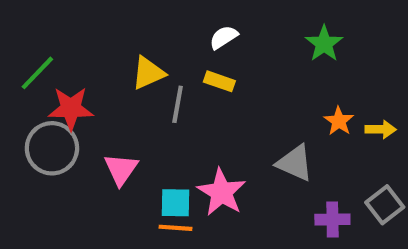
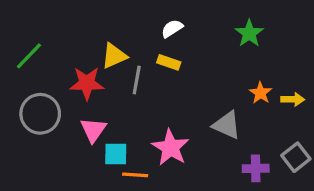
red star: (71, 109) -> (87, 83), moved
cyan square: (175, 203) -> (116, 154), moved

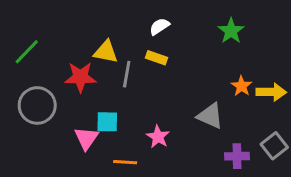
yellow triangle: (114, 56) -> (106, 52), turned 35
yellow arrow: (293, 99) -> (271, 92), size x1.4
pink triangle: (93, 130) -> (86, 138), moved
pink star: (170, 148) -> (158, 137), size x0.7
cyan square: (116, 154) -> (107, 122), moved

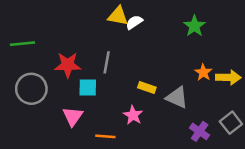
green line: (27, 52) -> (23, 44), turned 40
yellow triangle: (106, 52) -> (118, 16), moved
yellow rectangle: (156, 58) -> (147, 88), moved
cyan square: (107, 122) -> (88, 88), moved
purple cross: (237, 156) -> (200, 131), turned 36

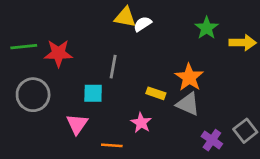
red star: (68, 65) -> (58, 53), moved
orange star: (203, 72) -> (189, 77), moved, size x1.5
yellow arrow: (228, 77) -> (243, 43), moved

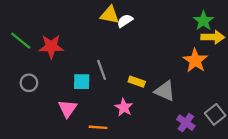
green star: (207, 28) -> (203, 21), moved
green line: (24, 47) -> (21, 41), turned 45
gray line: (113, 67) -> (102, 70), moved, turned -30
orange star: (189, 77) -> (195, 61), moved
gray circle: (33, 95) -> (29, 83), size x0.6

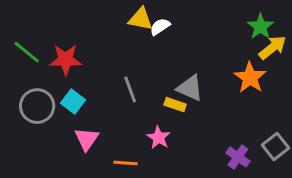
yellow arrow: (213, 37) -> (272, 48), turned -40
cyan square: (82, 82) -> (73, 102), moved, turned 36
gray circle: (29, 83) -> (37, 106), size x1.5
gray triangle: (165, 91) -> (190, 88), moved

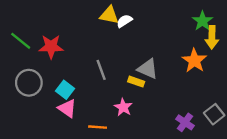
yellow arrow: (272, 48) -> (212, 37), turned 130
cyan square: (73, 102) -> (65, 90), moved
pink triangle: (87, 139) -> (67, 108), turned -30

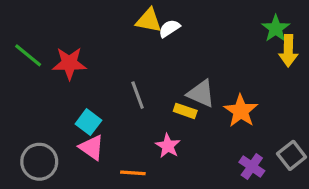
orange star: (194, 61) -> (241, 111), moved
gray circle: (29, 83) -> (39, 162), moved

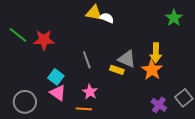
white semicircle: (169, 28) -> (107, 18), turned 56
yellow arrow: (288, 51) -> (156, 53), moved
pink star: (168, 146) -> (90, 92), moved

